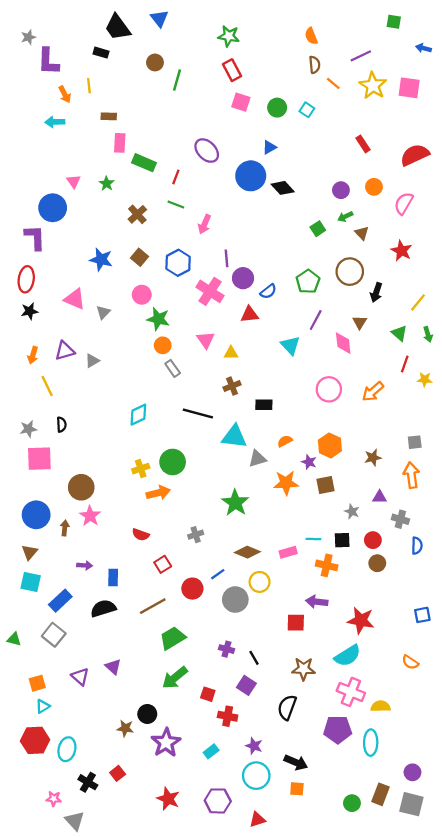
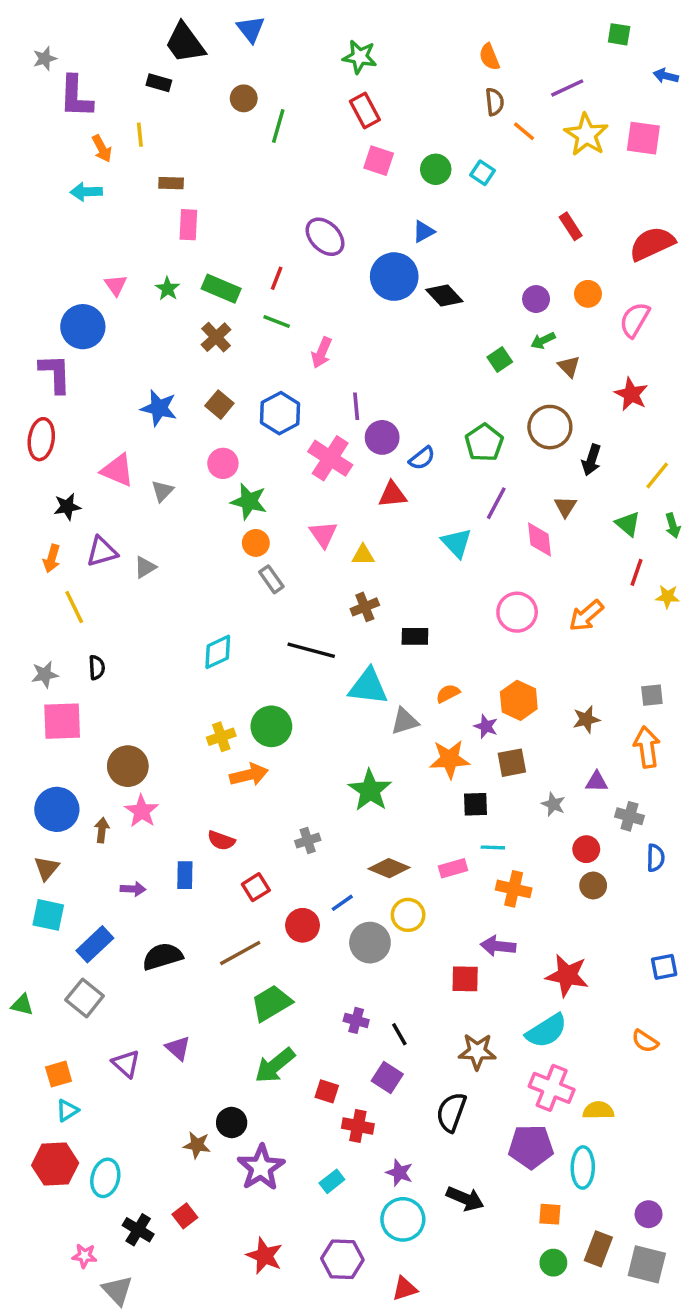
green rectangle: (144, 163) -> (221, 289), moved
black star: (30, 311) -> (67, 507), moved
black square: (342, 540) -> (476, 804), moved
blue rectangle: (113, 578) -> (185, 875), moved
orange square: (297, 789) -> (550, 1214), moved

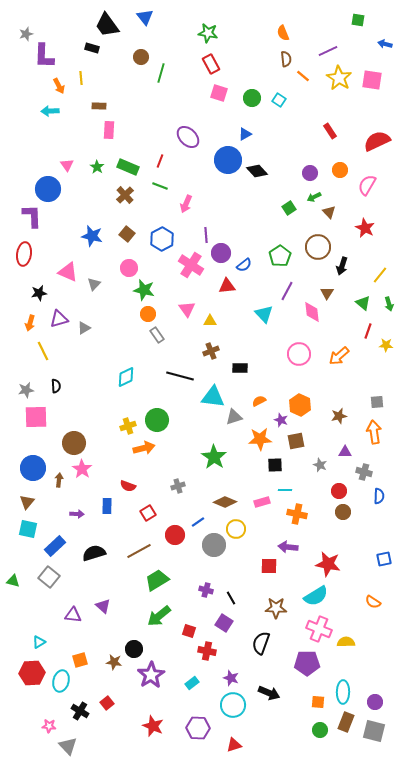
purple triangle: (126, 1064) -> (73, 615), turned -36
orange square: (59, 1074) -> (80, 660), moved
cyan ellipse: (583, 1167) -> (343, 692), moved

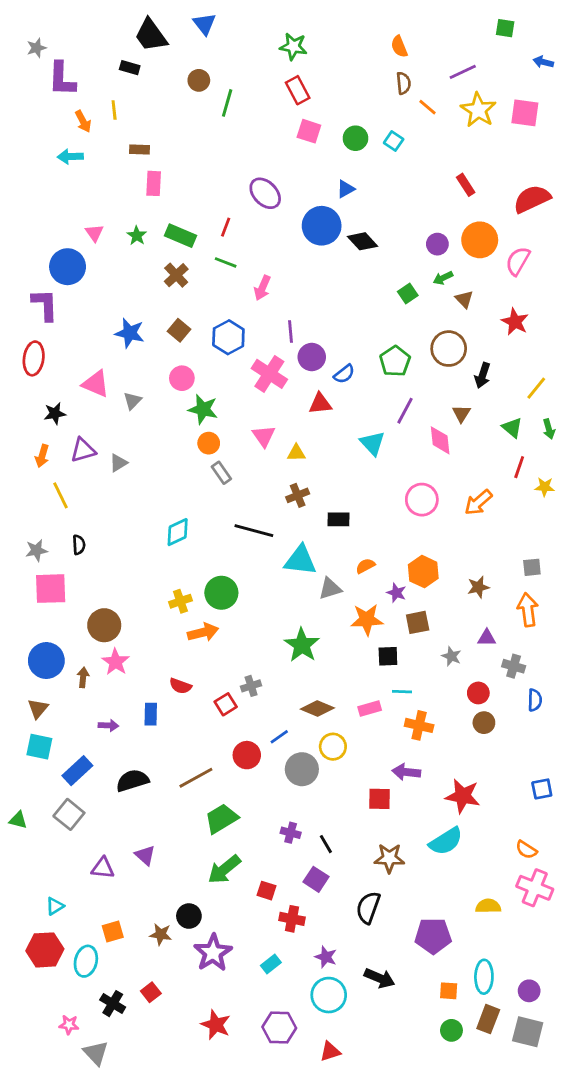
orange circle: (340, 170) -> (480, 240), size x1.6
red square: (148, 513) -> (226, 704), moved
pink cross: (319, 629) -> (535, 888), moved

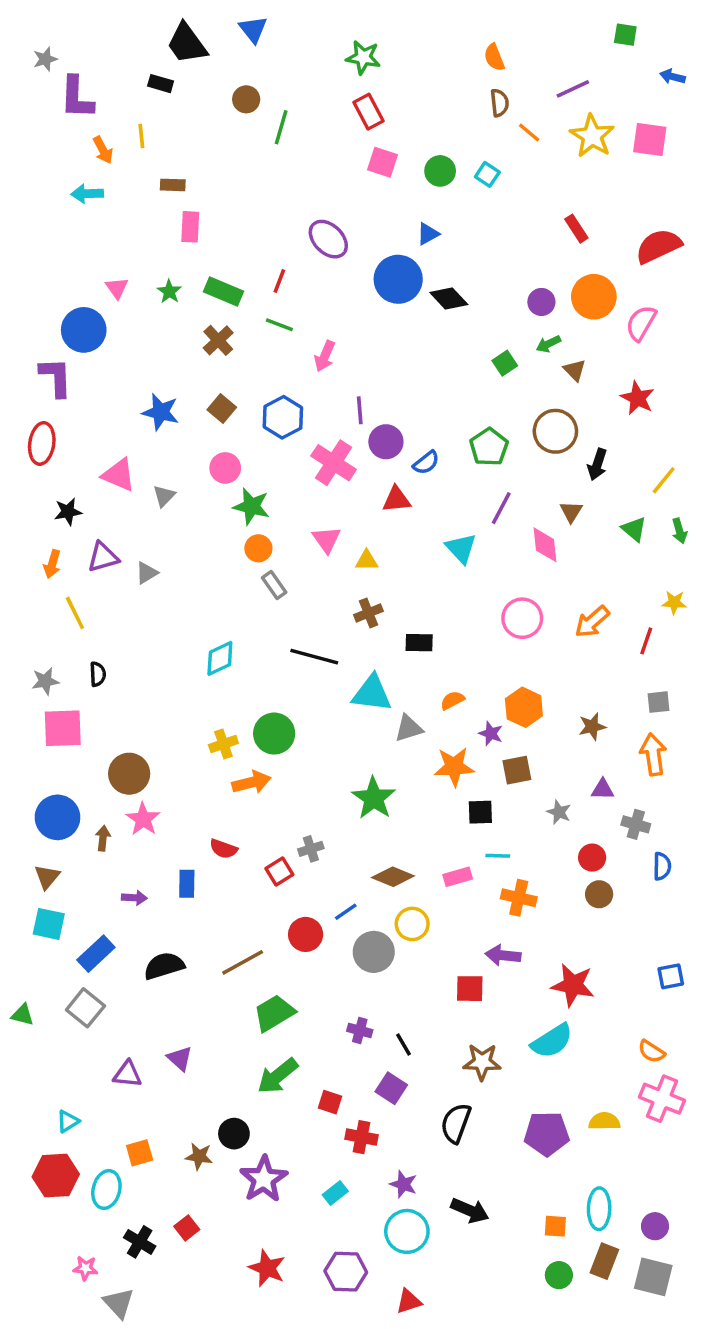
red line: (519, 467) -> (646, 641), moved
purple pentagon: (433, 936) -> (547, 1134), moved

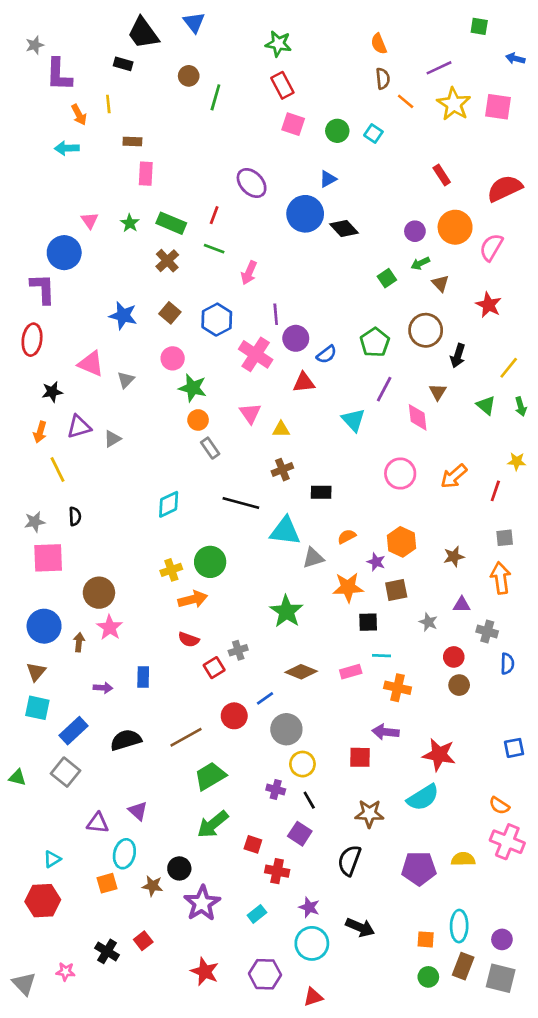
red semicircle: (223, 849) -> (189, 640), moved
yellow circle: (412, 924) -> (302, 764), moved
cyan ellipse: (106, 1190) -> (124, 854), moved
gray triangle: (119, 1303) -> (24, 984), moved

